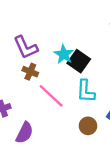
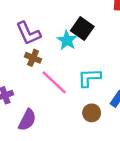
black square: (79, 61) -> (82, 29), moved
cyan L-shape: (86, 91) -> (89, 78), turned 85

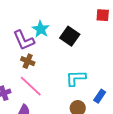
cyan star: (67, 40) -> (41, 29), moved
pink line: (54, 82) -> (31, 86), moved

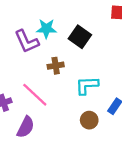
cyan star: (41, 29) -> (46, 29), turned -30
brown cross: (28, 61) -> (56, 66), moved, turned -32

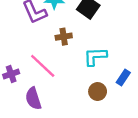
purple semicircle: (26, 127) -> (33, 99), turned 135

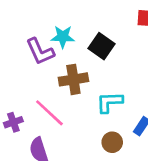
brown cross: (64, 37) -> (73, 79), size x1.5

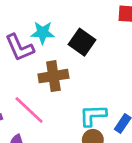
cyan L-shape: (110, 102) -> (93, 115), moved

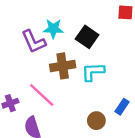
cyan L-shape: (93, 115) -> (93, 72), moved

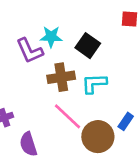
pink line: (42, 95) -> (68, 116), moved
brown circle: (96, 121) -> (98, 137), size x1.6

